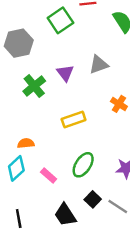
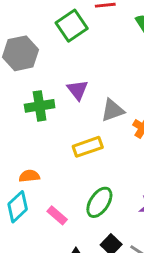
gray triangle: (99, 65) -> (113, 110), moved
green cross: (34, 86) -> (40, 106), turned 30

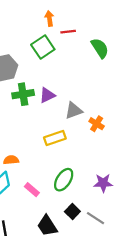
purple triangle: (77, 90) -> (47, 95), turned 42
green cross: (40, 106) -> (23, 94), moved

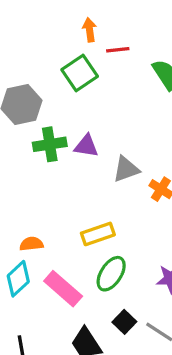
purple triangle: (47, 95) -> (86, 146), turned 35
yellow rectangle: (55, 138) -> (98, 234), moved
pink rectangle: (32, 190) -> (63, 289), size x1.6

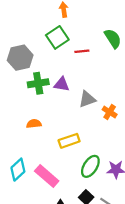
red line: (118, 50) -> (82, 51), moved
orange semicircle: (32, 244) -> (34, 124), moved
green ellipse: (111, 274) -> (90, 166), moved

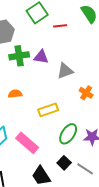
orange cross: (110, 112) -> (86, 93), moved

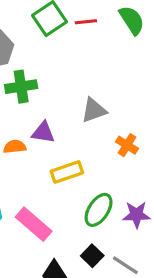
red line: (60, 26) -> (86, 22), moved
purple triangle: (41, 57) -> (43, 132), moved

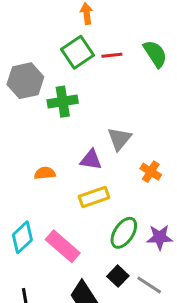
green cross: (21, 87) -> (63, 102), moved
gray triangle: (94, 110) -> (119, 139), turned -30
purple triangle: (43, 132) -> (91, 160), moved

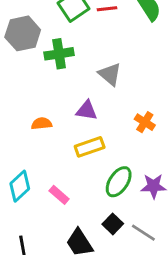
gray triangle: (119, 139) -> (110, 74), moved, turned -30
pink rectangle: (63, 246) -> (59, 195), size x0.6

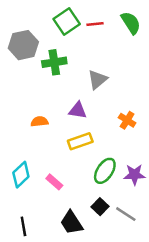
gray triangle: (110, 74) -> (97, 80), turned 40

